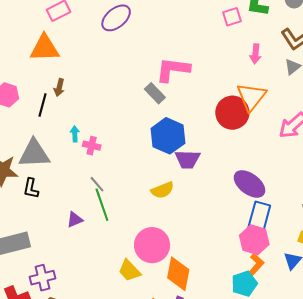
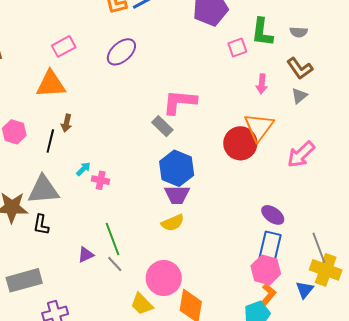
cyan arrow: (75, 134) -> (83, 169), turned 49
purple trapezoid: (187, 159) -> (177, 195), moved
gray line: (97, 184) -> (115, 264), moved
purple ellipse: (249, 184) -> (273, 215), moved, size x0.7

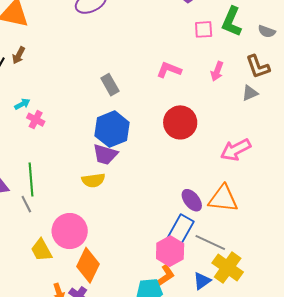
pink L-shape: (180, 102) -> (169, 70), moved, size x0.7
orange triangle: (259, 127) -> (223, 199), moved, turned 44
gray line: (319, 248) -> (210, 243), moved, turned -60

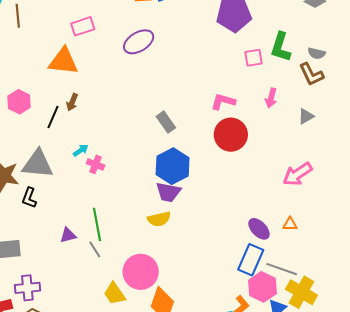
brown L-shape: (258, 67) -> (311, 74), moved
red circle: (180, 122) -> (231, 135), moved
orange triangle: (223, 199) -> (290, 224), size x0.5
pink hexagon: (170, 251) -> (262, 287), moved

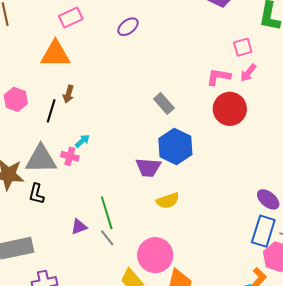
purple ellipse: (139, 42) -> (128, 27), size x0.7
pink square: (253, 58) -> (243, 47), moved
pink arrow: (271, 98) -> (248, 73), moved, turned 30
pink cross: (96, 164) -> (70, 156), moved
purple trapezoid: (168, 192) -> (148, 167), moved

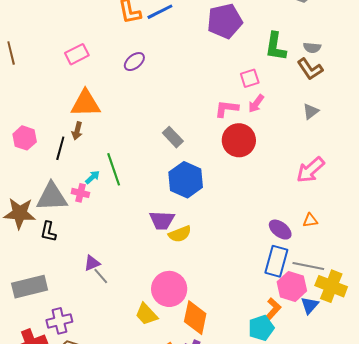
orange triangle: (55, 54) -> (86, 103), moved
purple trapezoid: (148, 167) -> (162, 220), moved
green line: (107, 213) -> (114, 169), moved
gray line: (107, 238) -> (101, 276), moved

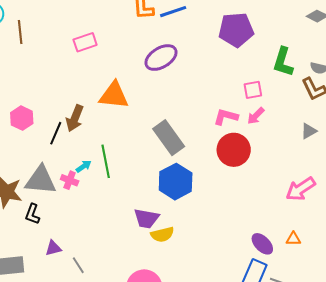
purple ellipse: (134, 62) -> (161, 58), moved, size x1.5
orange triangle: (86, 103) -> (114, 95), moved
brown arrow: (77, 131) -> (75, 118), size x1.5
gray rectangle: (173, 137) -> (169, 138), size x1.6
purple triangle: (92, 263) -> (53, 248), moved

